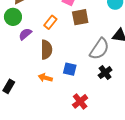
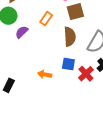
brown semicircle: (46, 50) -> (70, 37), moved
red cross: (80, 101) -> (86, 74), moved

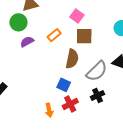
orange arrow: (45, 74) -> (49, 110), moved, turned -128
red cross: (86, 74) -> (70, 104), moved

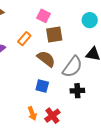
brown semicircle: (72, 59) -> (46, 59), turned -54
black cross: (98, 95) -> (77, 91), turned 32
red cross: (70, 104) -> (52, 116), moved

